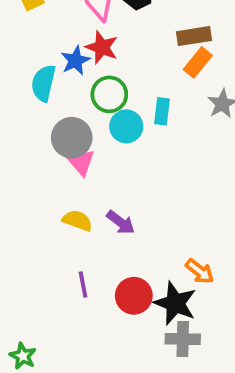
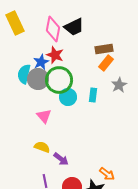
green circle: (109, 94) -> (59, 80), size x1.4
cyan rectangle: (162, 111) -> (93, 95), moved
gray circle: (72, 138) -> (38, 79), moved
purple arrow: (121, 222) -> (61, 159), moved

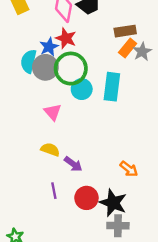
gray star: (119, 85) -> (142, 52), moved
cyan rectangle: (93, 95) -> (112, 87), size x1.6
orange arrow: (107, 174) -> (129, 169), moved

